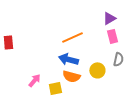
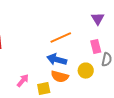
purple triangle: (109, 18) -> (98, 19), turned -32
pink rectangle: (112, 36) -> (96, 47), moved

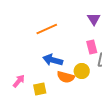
orange line: (61, 38) -> (47, 29), moved
orange semicircle: (60, 77) -> (66, 77), moved

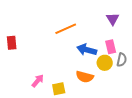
blue arrow: (53, 60) -> (87, 50), moved
yellow circle: (82, 71) -> (105, 63), moved

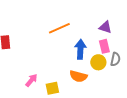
purple triangle: (113, 19) -> (105, 27), moved, turned -40
blue arrow: (87, 50) -> (80, 49), turned 78

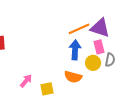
purple triangle: (105, 27) -> (100, 28), size x1.5
orange line: (59, 28) -> (79, 29), moved

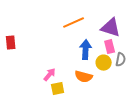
orange line: (79, 29) -> (74, 23), moved
pink arrow: (26, 81) -> (50, 75), moved

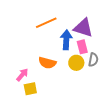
blue arrow: (86, 50) -> (66, 40), moved
orange semicircle: (84, 77) -> (47, 63), moved

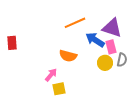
blue arrow: (66, 40) -> (95, 40), turned -60
orange semicircle: (47, 63) -> (68, 56), moved

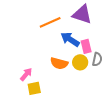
purple triangle: (112, 28) -> (82, 14), moved
orange semicircle: (68, 56) -> (59, 63), moved

